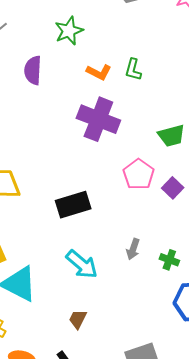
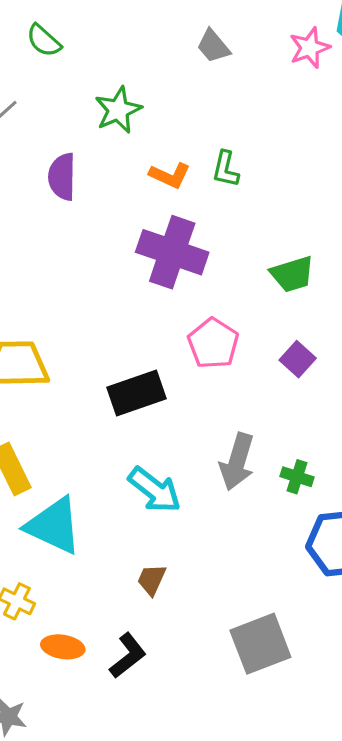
pink pentagon: (139, 174) -> (213, 343), moved
gray arrow: (133, 249) -> (237, 462), size x1.6

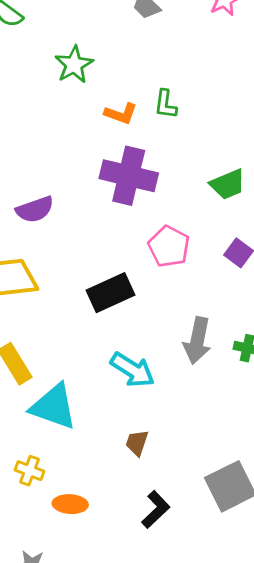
purple semicircle: (62, 177) -> (35, 209), moved, turned -105
black L-shape: (128, 656) -> (156, 510), moved

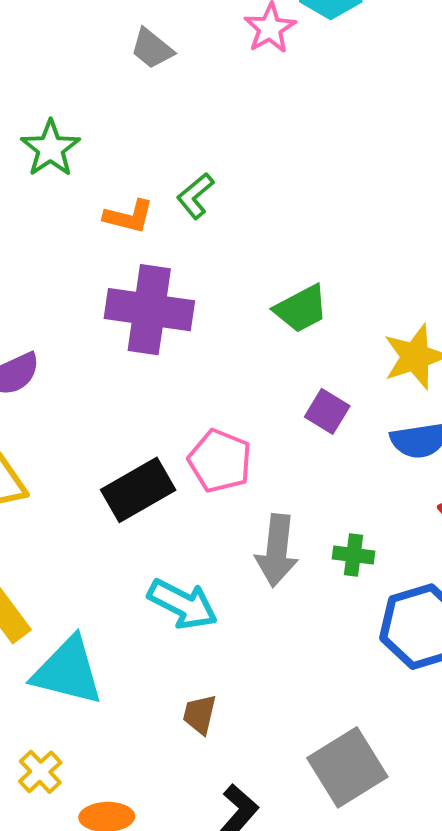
green L-shape: (166, 104) -> (195, 196), turned 48
pink pentagon: (169, 246) -> (220, 461), moved
yellow cross: (30, 471) -> (40, 772), turned 32

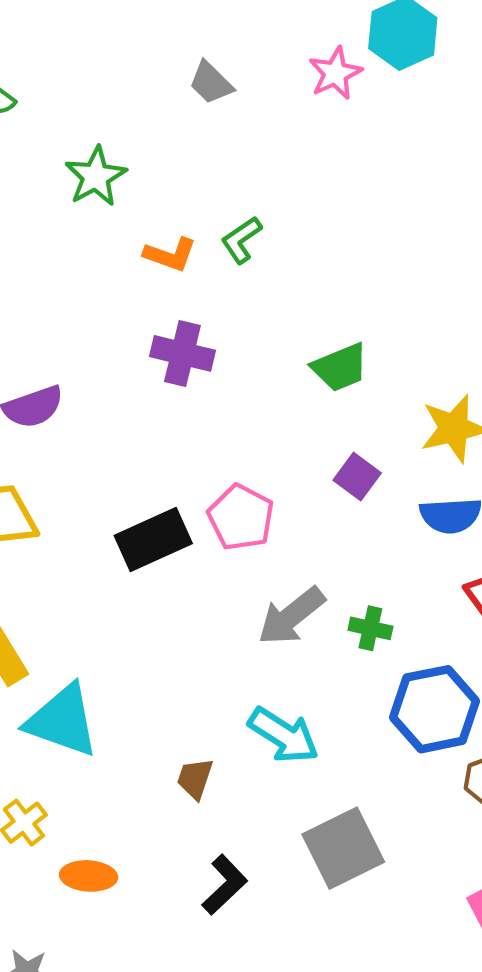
purple cross: (149, 310) -> (182, 353), size x0.7
gray arrow: (277, 551) -> (291, 616), turned 40
cyan arrow: (183, 604) -> (284, 735), moved

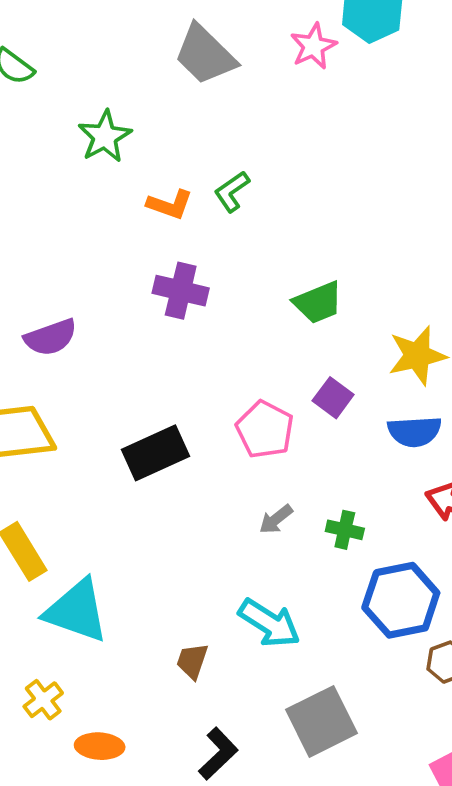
gray trapezoid: (211, 83) -> (205, 55), size x1.6
pink pentagon: (241, 517) -> (265, 430), moved
gray arrow: (291, 616) -> (276, 519), size x0.6

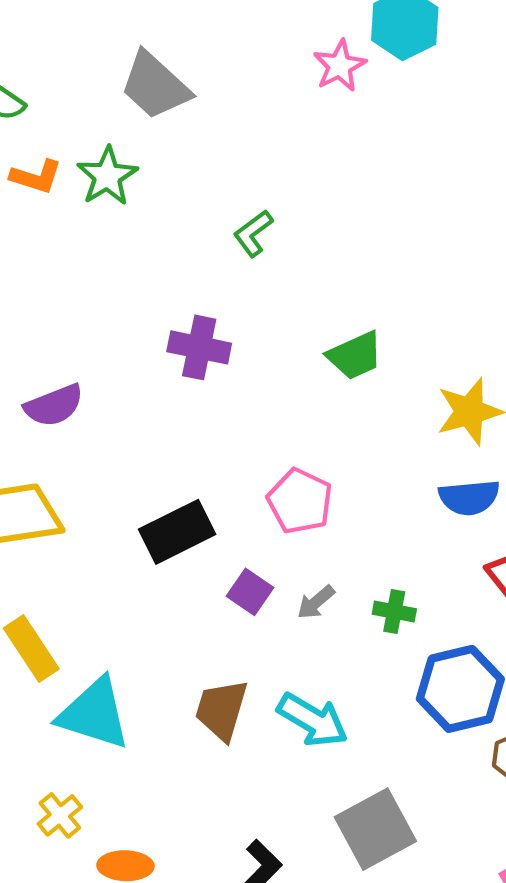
gray trapezoid: (205, 55) -> (155, 86), moved
orange L-shape: (170, 205) -> (36, 177), moved
purple square: (333, 398) -> (250, 592), moved
brown trapezoid: (192, 661) -> (221, 710), moved, size x1.5

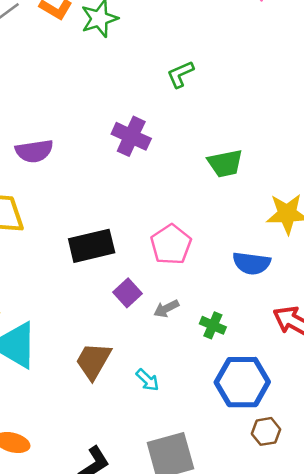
blue semicircle: (469, 497) -> (252, 263), moved
cyan arrow: (313, 720) -> (148, 380), size x0.6

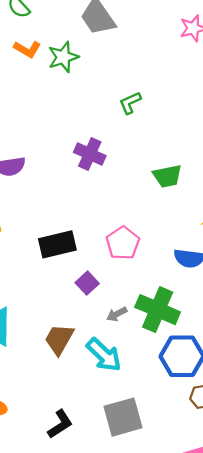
gray arrow: (166, 309) -> (117, 314), moved
green cross: (213, 325) -> (158, 310), size x2.0
cyan arrow: (148, 380) -> (104, 355), size x1.8

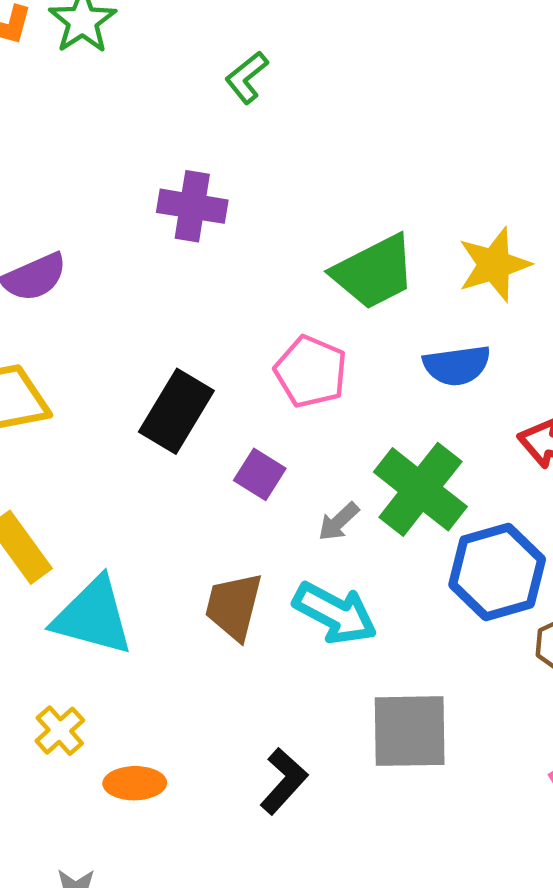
green trapezoid: (167, 176) -> (374, 272), moved, size x1.4
black rectangle: (57, 244) -> (176, 411), turned -30
green cross: (158, 310) -> (420, 489), turned 30
gray square: (123, 417) -> (410, 731), turned 30

